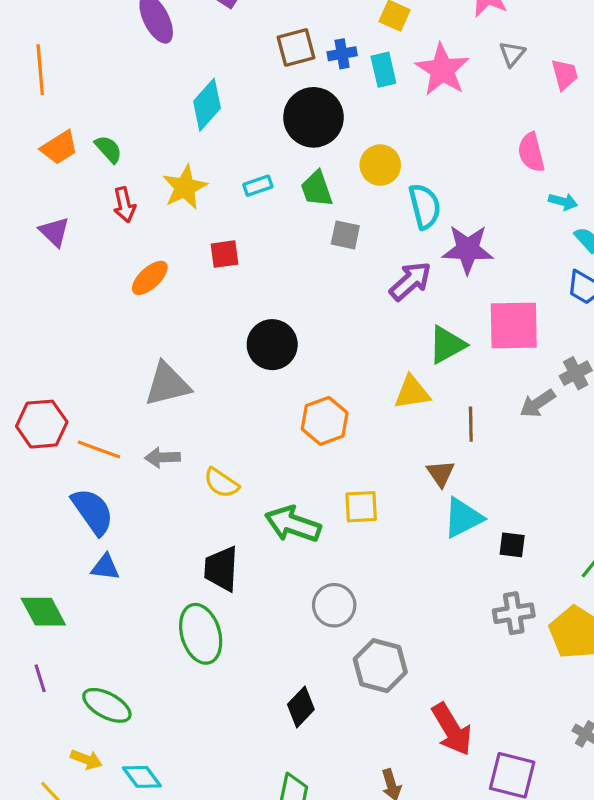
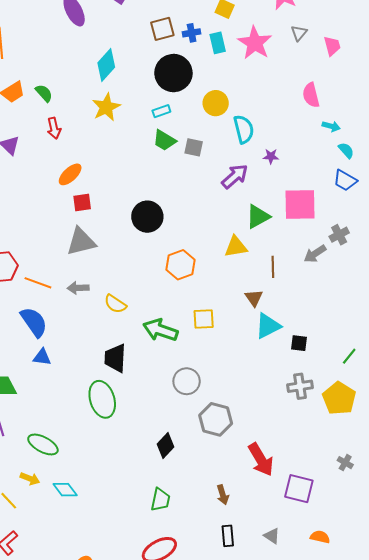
cyan rectangle: (258, 186) -> (161, 111), moved
yellow star: (185, 187) -> (106, 107), moved
green trapezoid: (317, 189) -> (164, 140), moved, turned -40
purple star: (468, 249) -> (271, 156), size x0.5
red square: (225, 254) -> (82, 203), moved

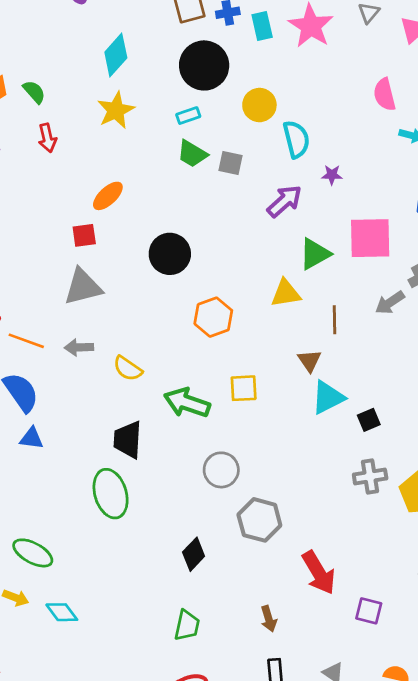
orange ellipse: (70, 174) -> (108, 196), moved
black square: (299, 343) -> (369, 420), turned -30
purple square: (299, 489) -> (369, 611), size x0.7

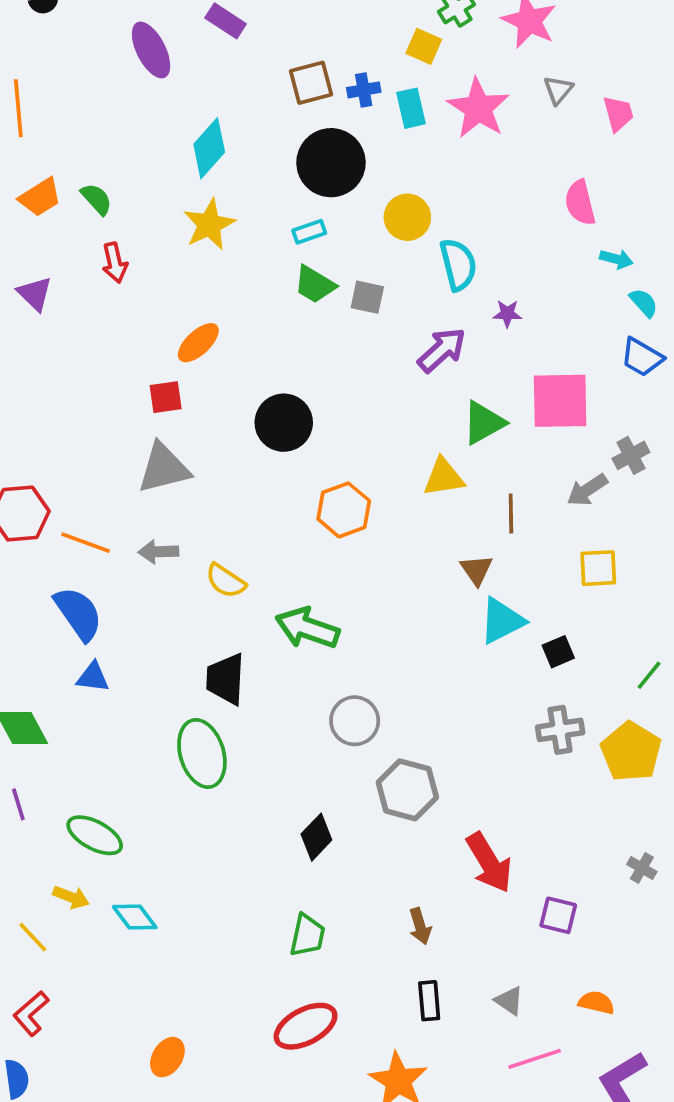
yellow square: (244, 388) -> (598, 568), moved

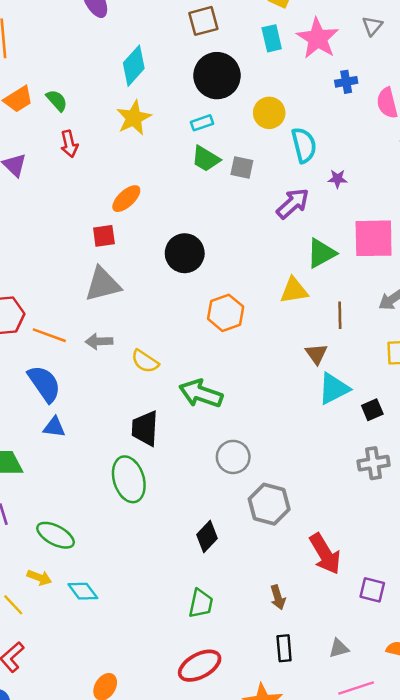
blue cross: (364, 90) -> (346, 82), moved
gray triangle: (509, 1001) -> (339, 648), turned -50

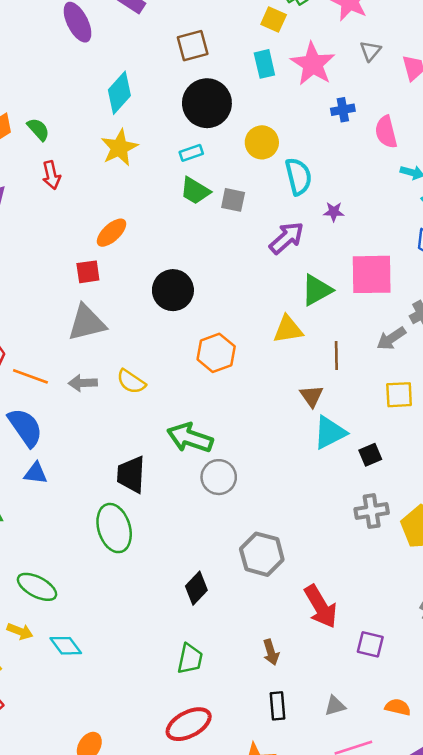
yellow semicircle: (145, 361) -> (131, 382), moved
gray circle: (233, 457) -> (219, 477), moved

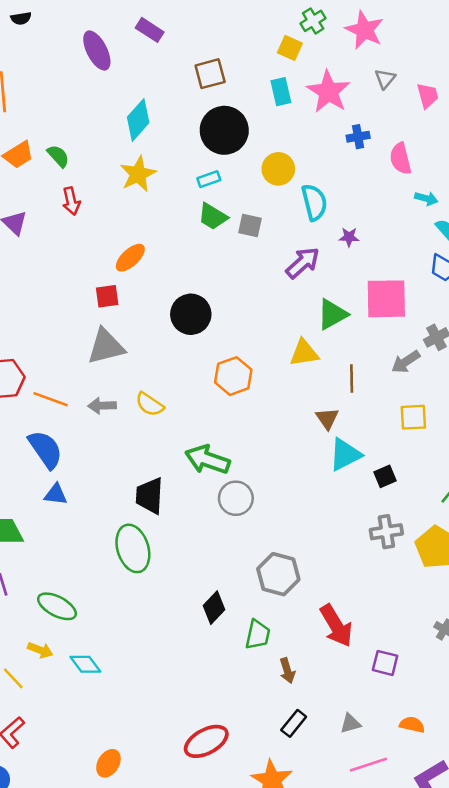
green trapezoid: (190, 659) -> (258, 635), moved
black rectangle: (278, 706) -> (294, 723), turned 44

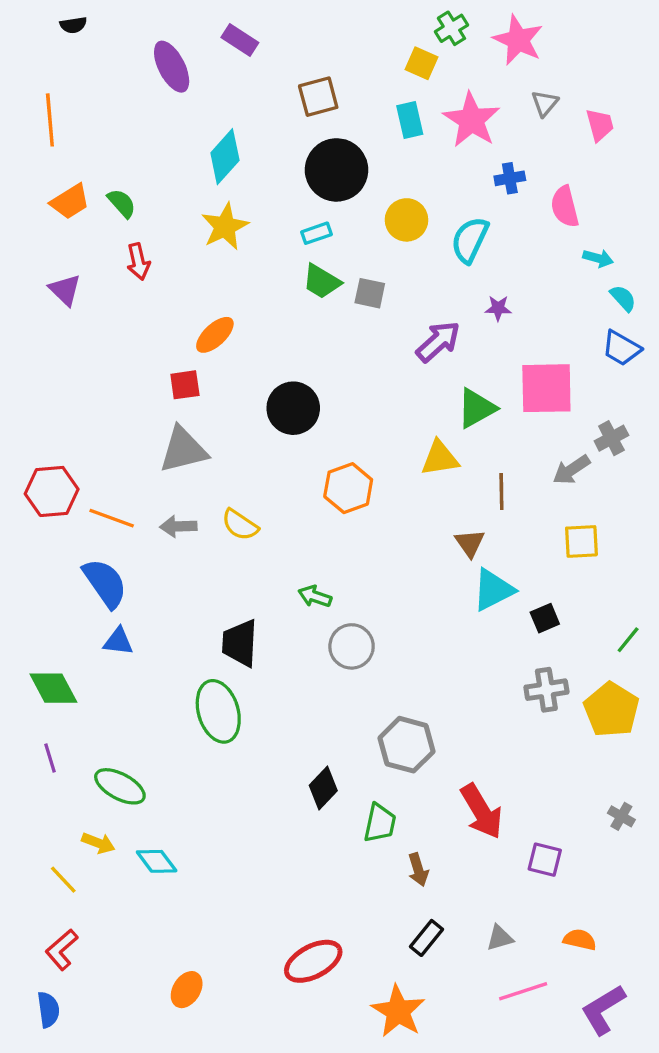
cyan semicircle: (314, 202) -> (470, 240), moved, turned -141
green arrow: (208, 460) -> (315, 596), size x0.6

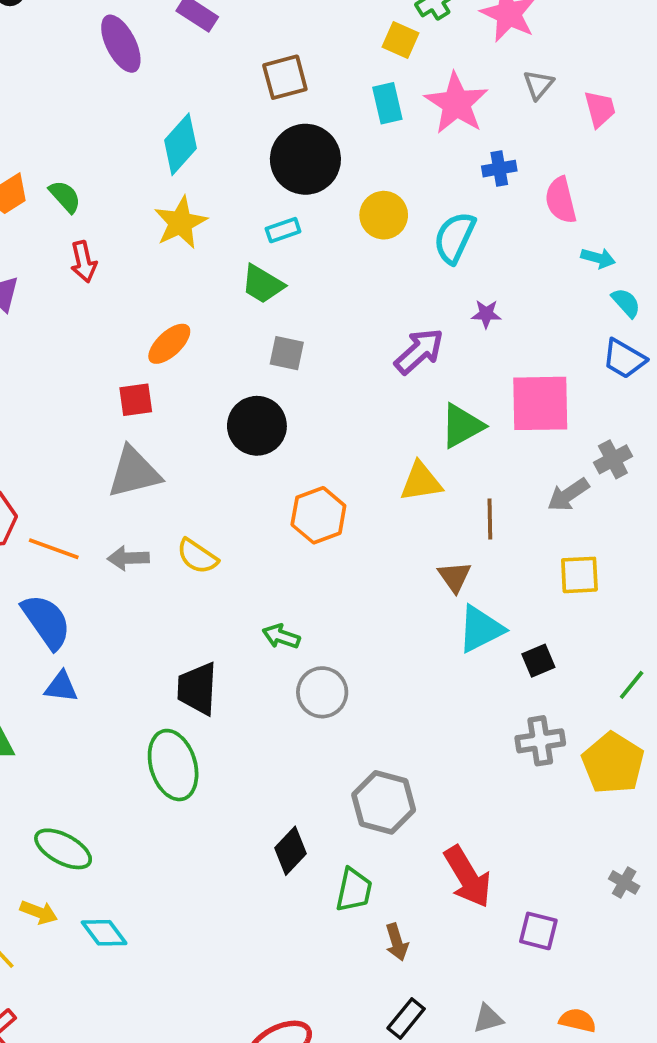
green trapezoid: (322, 282) -> (263, 284), moved
gray square: (370, 293) -> (287, 353), moved

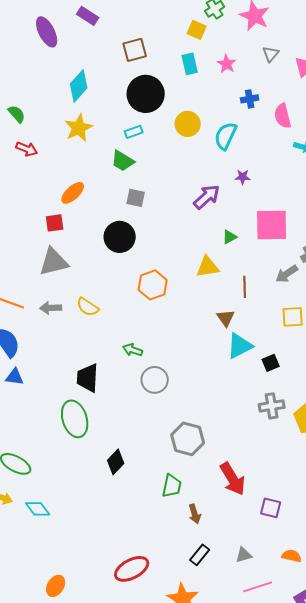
pink star: (456, 103) -> (227, 64), size x0.6
red arrow: (84, 262) -> (27, 149), turned -55
green triangle: (462, 426) -> (230, 237), size x0.6
black diamond: (290, 851) -> (116, 462), moved

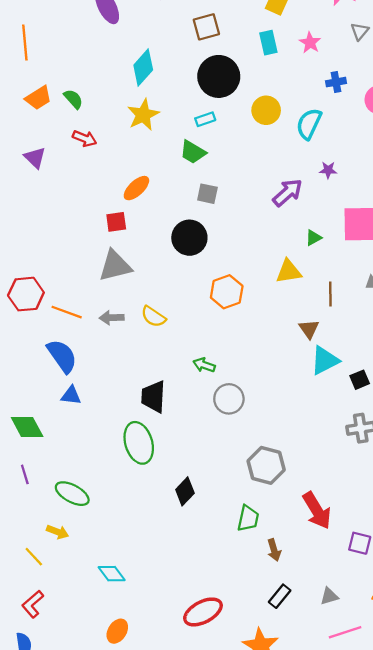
cyan diamond: (38, 509) -> (112, 574), moved

